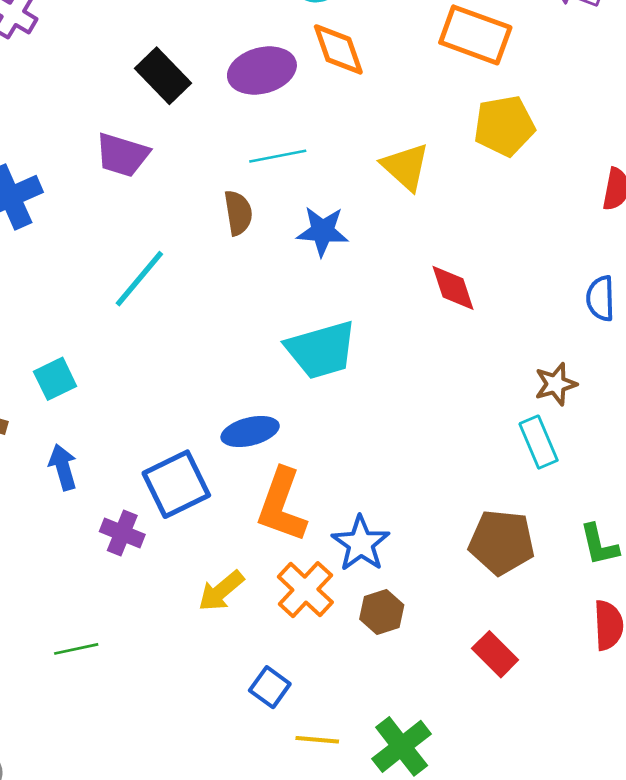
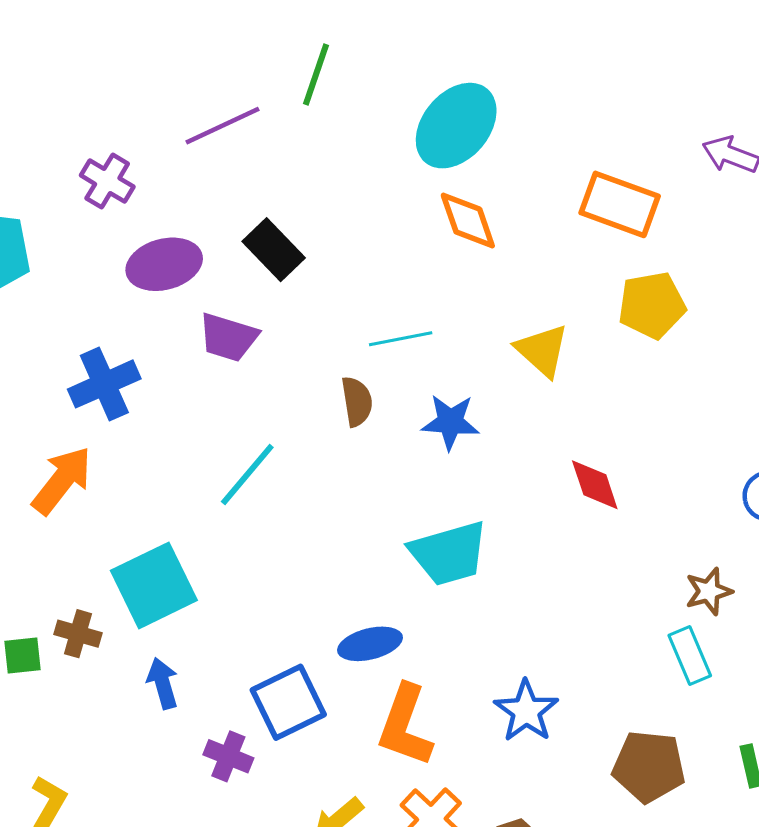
purple ellipse: (262, 71) -> (164, 264), moved
cyan square: (55, 379) -> (154, 585), size x1.8
blue star: (361, 543) -> (526, 711), moved

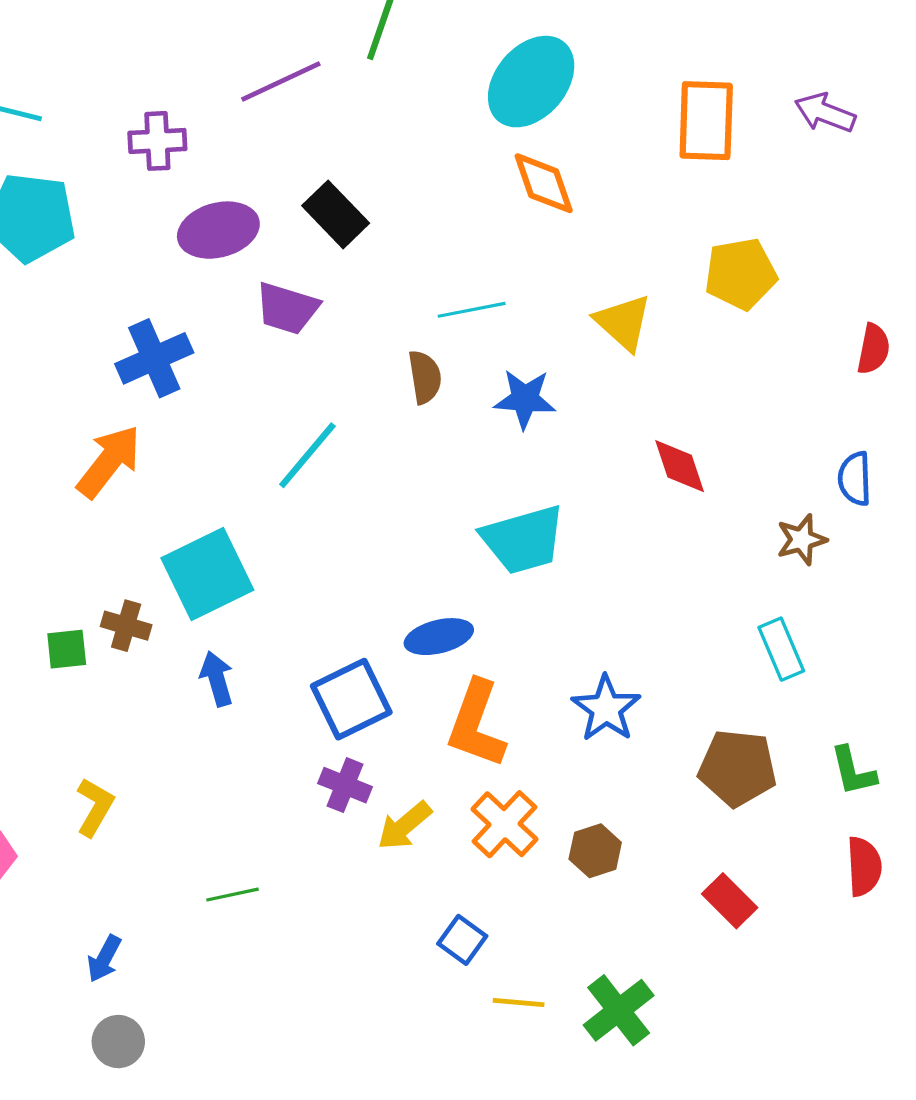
purple cross: (107, 181) -> (157, 141), turned -34
orange rectangle: (620, 204) -> (706, 121), moved, turned 72
brown star: (709, 591) -> (802, 540), moved
purple cross: (228, 756) -> (345, 785), moved

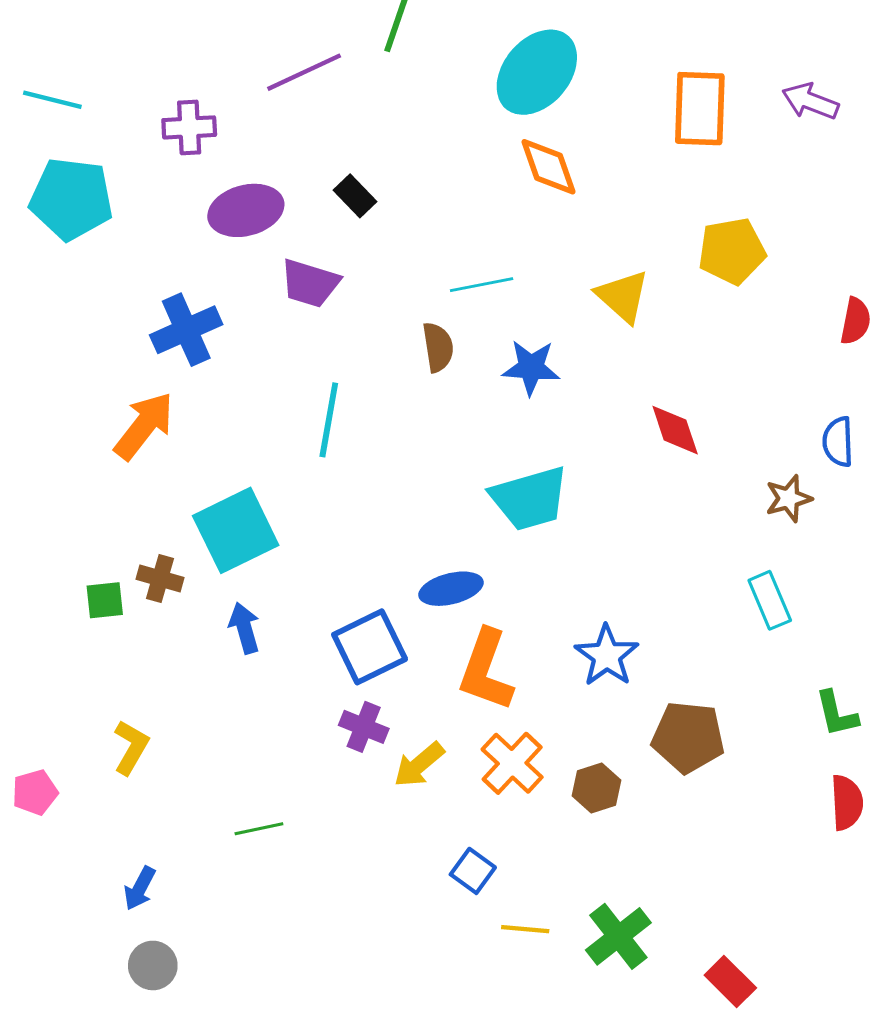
black rectangle: (336, 214) -> (355, 196), size x0.7
cyan line: (307, 455) -> (329, 420), turned -30
brown pentagon: (737, 768) -> (688, 737), moved
red rectangle: (730, 901) -> (730, 981), moved

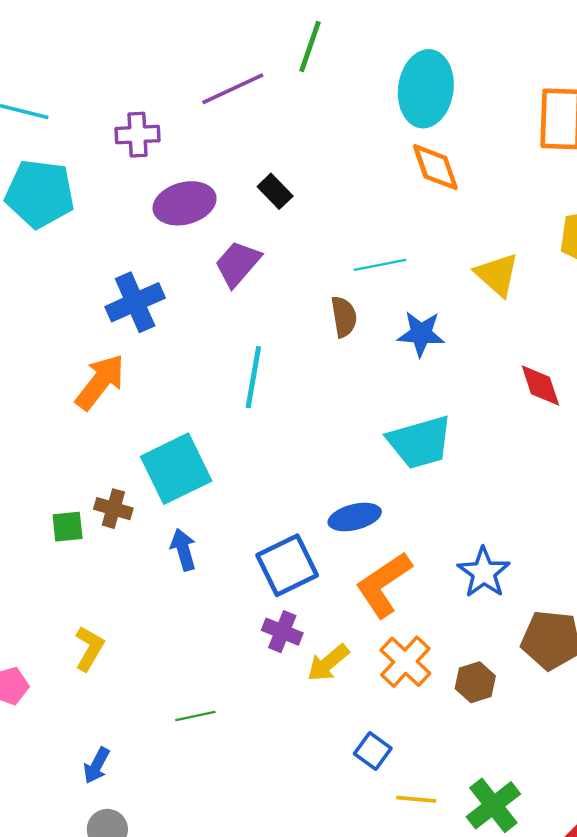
cyan ellipse: (537, 72) -> (426, 89), turned -32
purple trapezoid: (310, 283) -> (238, 264), turned 114
orange L-shape: (486, 670) -> (384, 585), turned 36

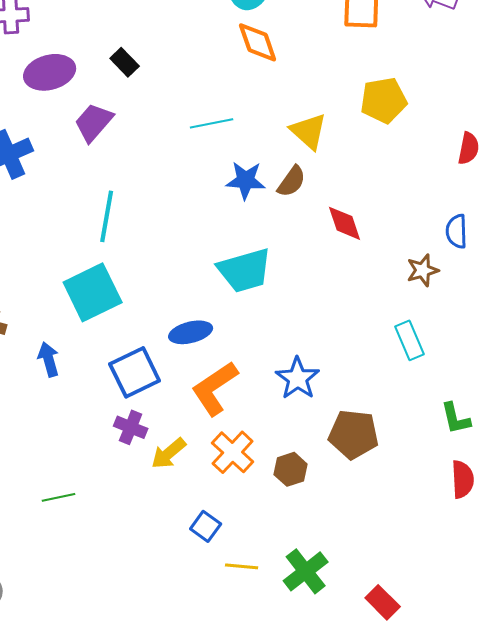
brown semicircle: (344, 317) -> (292, 181), moved, turned 44
cyan square: (176, 469) -> (93, 292), moved

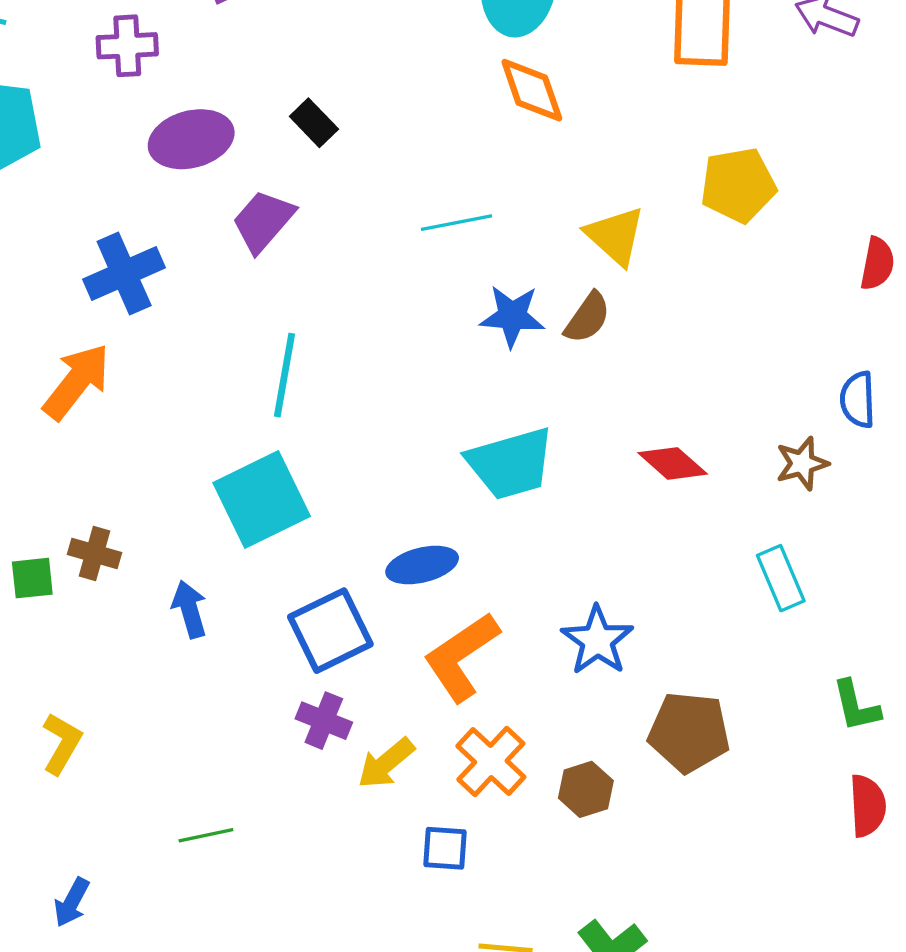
red diamond: (345, 223) -> (673, 463), moved, turned -30
blue square: (206, 526) -> (445, 848), moved, turned -32

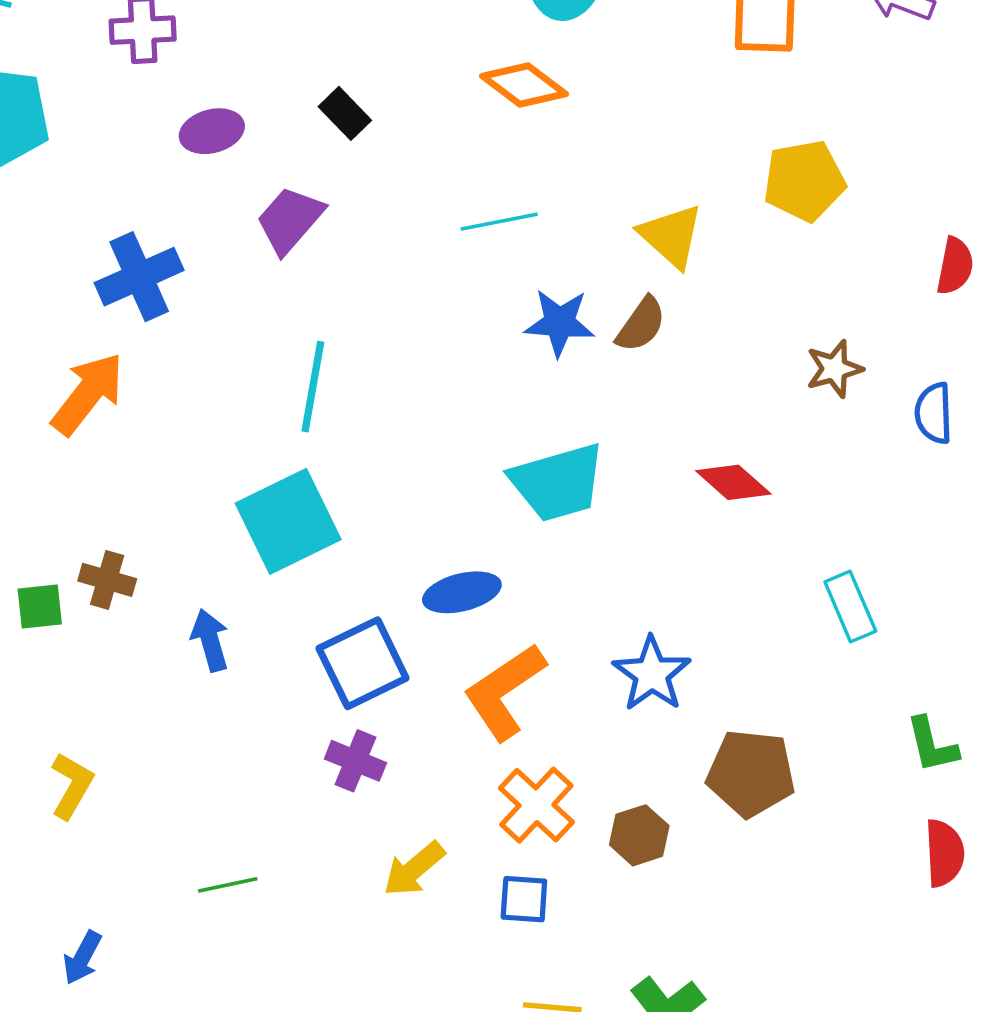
orange diamond: (532, 90) -> (524, 85), moved, turned -34
purple ellipse: (191, 139) -> (212, 131), size x0.7
brown star: (802, 463) -> (834, 369), moved
yellow arrow: (386, 763) -> (414, 869), moved
blue square: (445, 848) -> (524, 899), moved

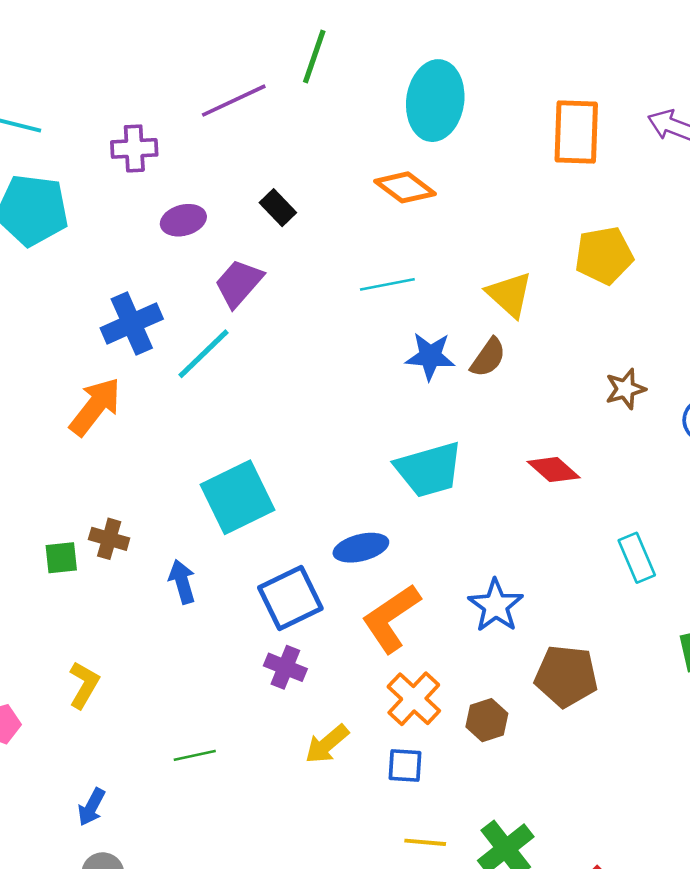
cyan line: (313, 387) -> (204, 354), moved, turned 36

